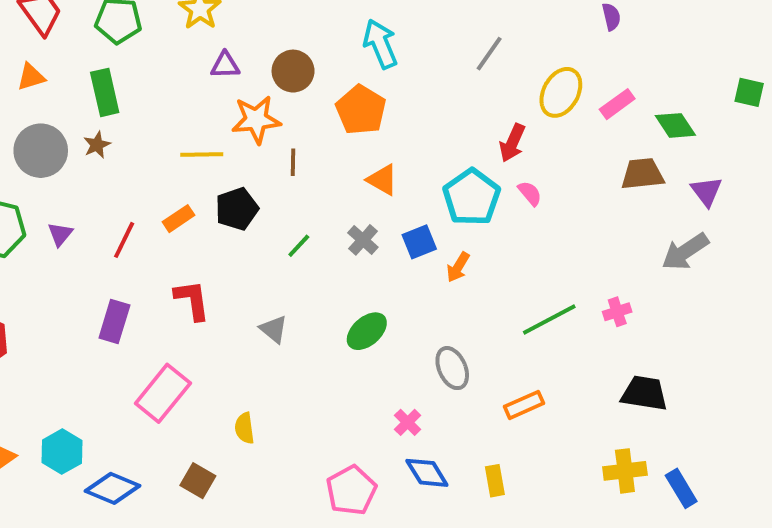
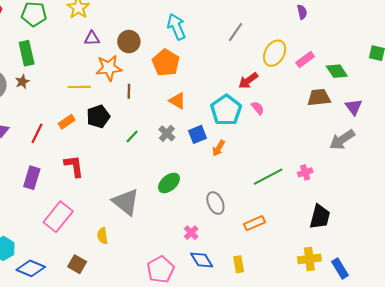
red arrow: (512, 143) -> (248, 81), turned 30
gray triangle: (274, 329) -> (126, 202), moved, size x1.8
black trapezoid: (644, 393) -> (320, 217), turned 95

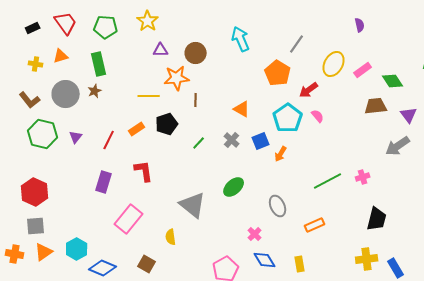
orange pentagon: (166, 63) -> (278, 73), moved

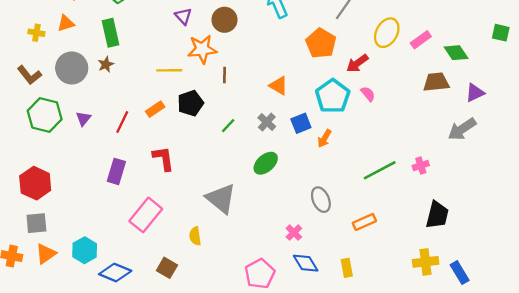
purple triangle: (161, 50) -> (183, 16), turned 49
purple triangle: (409, 115) -> (475, 93), turned 42
green ellipse: (234, 187) -> (266, 163), moved

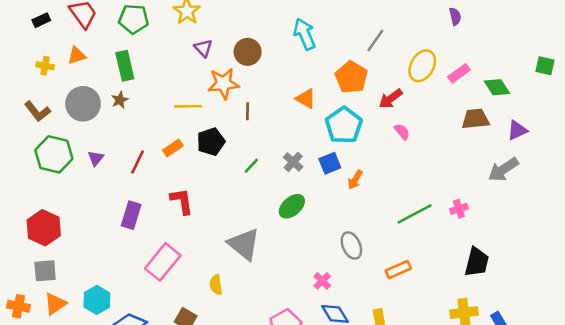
orange triangle: (279, 86) -> (306, 99), moved
cyan pentagon: (333, 96) -> (344, 125), moved

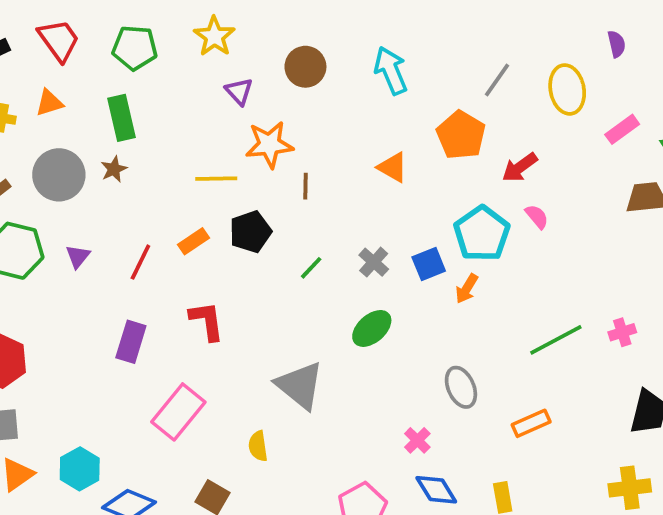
brown circle: (248, 52) -> (305, 67), moved
yellow ellipse: (422, 66) -> (567, 89), moved, turned -40
cyan pentagon: (344, 125) -> (482, 234), moved

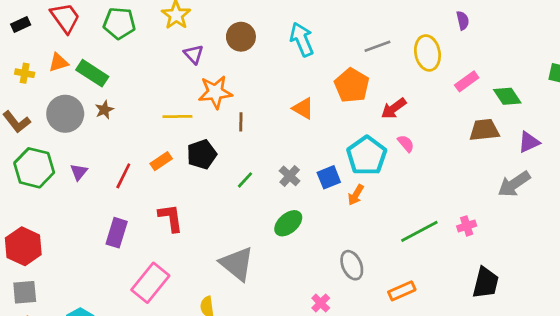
gray line: (497, 80) -> (377, 46), turned 35
green rectangle: (121, 118) -> (92, 73), moved, turned -44

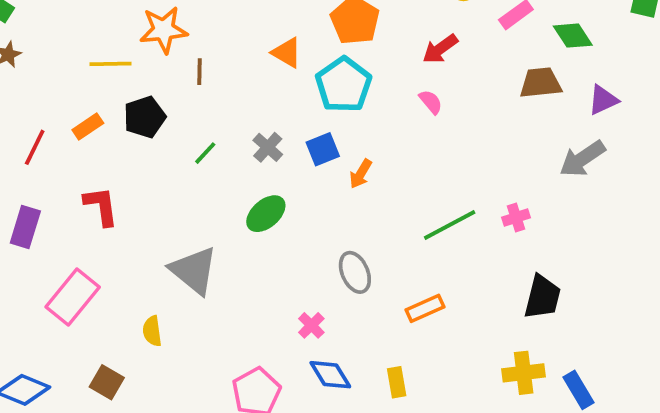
red arrow: (394, 108) -> (440, 49), moved
cyan pentagon: (367, 156) -> (344, 85), moved

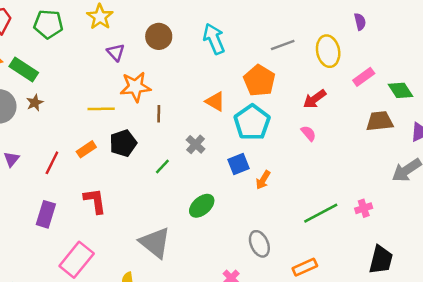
gray cross: (268, 147) -> (196, 144), moved

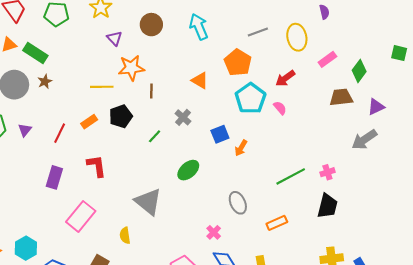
green diamond: (401, 90) -> (359, 71), turned 70
cyan pentagon: (252, 122) -> (250, 98), moved
black trapezoid: (381, 260) -> (327, 206), moved

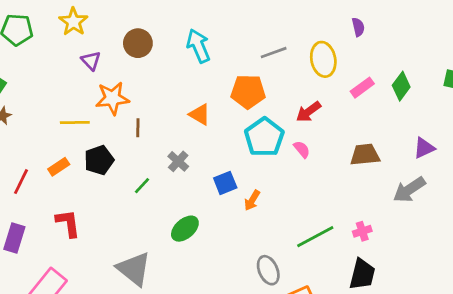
orange pentagon: (238, 63) -> (248, 92), turned -30
green diamond: (359, 71) -> (401, 86), moved
brown trapezoid: (341, 97) -> (365, 155), moved
gray ellipse: (238, 203) -> (268, 270), moved

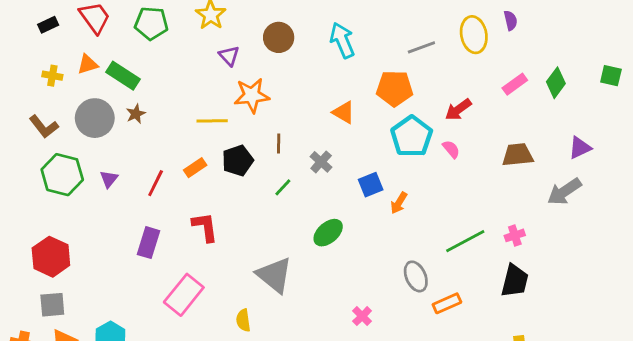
yellow ellipse: (323, 59) -> (474, 35), moved
brown line: (138, 128) -> (279, 144), moved

